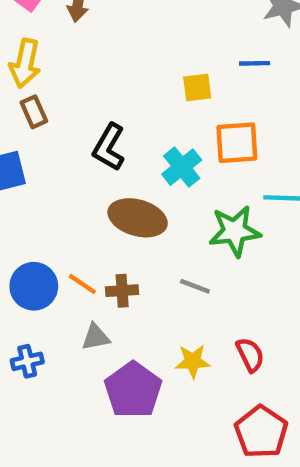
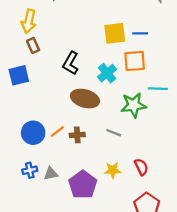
blue line: (255, 63) -> (140, 33), moved
yellow square: (197, 88) -> (115, 33), size x1.5
orange line: (82, 284) -> (57, 132), turned -72
gray triangle: (96, 337) -> (51, 174), moved

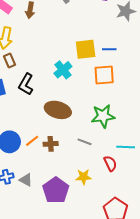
black L-shape: (71, 63) -> (26, 84), moved
cyan cross: (107, 73) -> (63, 70), moved
cyan line: (158, 89) -> (126, 147), moved
red semicircle: (141, 167) -> (110, 163), moved
gray triangle: (51, 174) -> (26, 180), turned 40

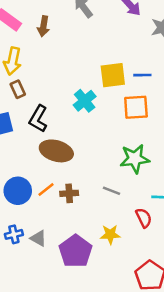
brown ellipse: (58, 110) -> (56, 151), moved

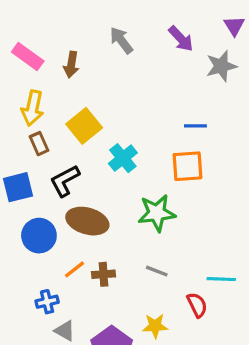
yellow square: (113, 75) -> (84, 126), moved, turned -32
black L-shape: (38, 119) -> (65, 181), turned 32
green star: (135, 159) -> (157, 213), moved
blue circle: (18, 191) -> (39, 236), moved
blue cross: (14, 234) -> (47, 302), moved

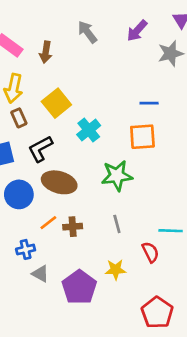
purple arrow: (181, 39) -> (137, 31), turned 85
gray line: (157, 271) -> (117, 224), turned 54

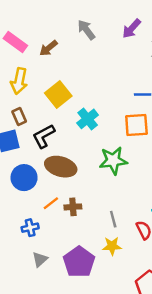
brown arrow: (46, 52) -> (48, 48), turned 42
brown rectangle: (19, 118) -> (19, 117), moved
gray line: (117, 224) -> (113, 219), moved
gray triangle: (40, 274) -> (40, 259), moved, turned 49

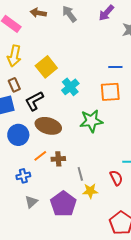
brown arrow: (48, 48) -> (38, 13), moved, turned 49
gray line: (113, 219) -> (80, 174), moved

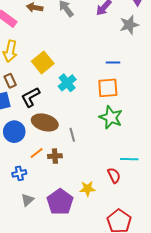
green star: (91, 121) -> (111, 117), moved, turned 30
gray line: (80, 174) -> (72, 135), moved

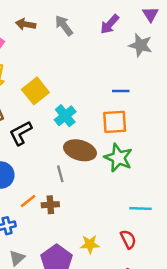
gray star: (129, 25) -> (141, 45), turned 30
brown ellipse: (45, 122) -> (80, 150), moved
gray line: (72, 135) -> (60, 174), moved
red semicircle: (114, 175) -> (128, 239), moved

